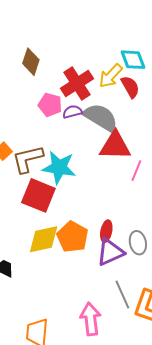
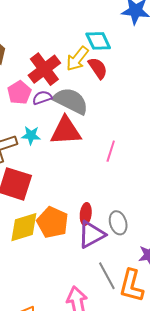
pink pentagon: (50, 105) -> (19, 93), turned 30
red triangle: (115, 146) -> (66, 131), moved
cyan star: (59, 167) -> (31, 135), moved, size x0.6

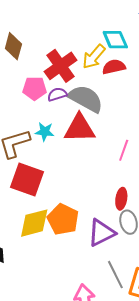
red semicircle: (98, 68) -> (114, 67), turned -70
pink pentagon: (19, 93) -> (35, 88), turned 30
red ellipse: (86, 214) -> (121, 199), moved

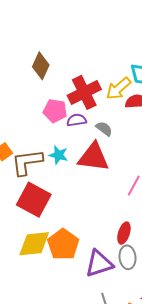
gray semicircle: (86, 99) -> (104, 129), size x0.5

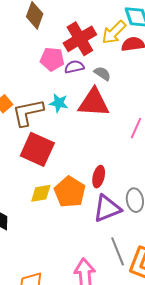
red ellipse: (124, 233) -> (99, 177), moved
yellow diamond: (34, 244) -> (41, 193), size x0.7

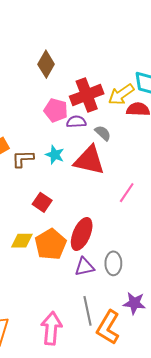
brown L-shape: (28, 112) -> (23, 159), size x0.7
red square: (37, 149) -> (42, 202), moved, size x0.6
red ellipse: (99, 177) -> (82, 234), size x1.5
purple triangle: (107, 208) -> (84, 267), size x0.7

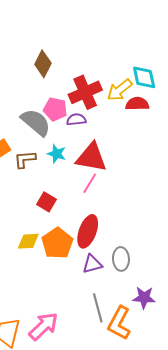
gray semicircle: (103, 133) -> (36, 122), moved, size x1.8
pink line: (127, 193) -> (90, 183), moved
pink arrow: (51, 328) -> (43, 326), moved, turned 44

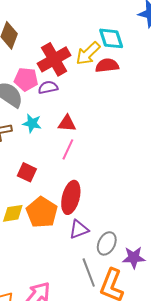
red triangle: (91, 157) -> (67, 123), size x0.6
gray ellipse: (121, 259) -> (107, 243), moved, turned 35

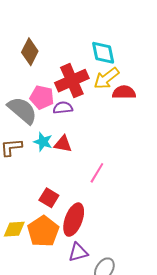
cyan diamond: (111, 38) -> (103, 53), moved
red triangle: (67, 123) -> (63, 144), moved
pink line: (68, 149) -> (97, 173), moved
red square: (27, 172) -> (49, 198), moved

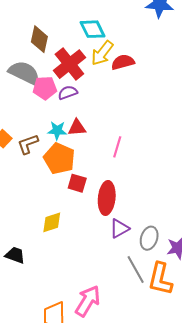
brown diamond: (30, 52) -> (39, 39), moved
gray semicircle: (22, 110) -> (24, 73), moved
orange pentagon: (43, 231) -> (59, 159), moved

